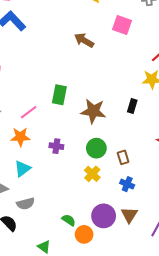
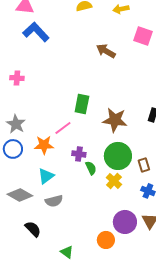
pink line: (29, 112) -> (63, 128), moved
green circle: (96, 148) -> (118, 156), size x1.4
gray semicircle: (26, 204) -> (54, 201), moved
green semicircle: (69, 220) -> (91, 168), moved, turned 32

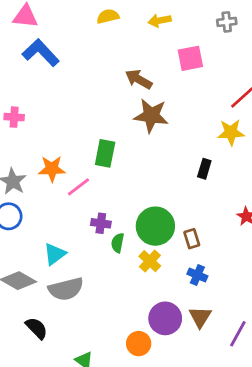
pink square: (143, 36) -> (190, 58), turned -30
brown star: (115, 120) -> (151, 116), moved
orange star: (44, 145) -> (52, 169), moved
green semicircle: (91, 168) -> (118, 243), turned -144
gray semicircle: (54, 201) -> (66, 289), size x1.4

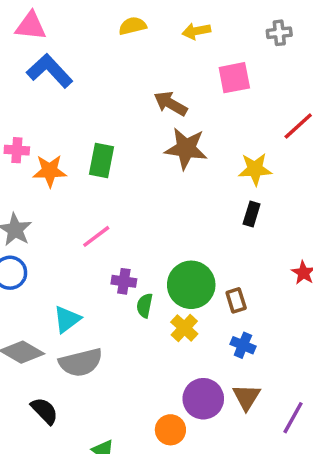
yellow star: (231, 132) -> (255, 169), moved
green rectangle: (105, 153) -> (101, 161), moved
orange star: (52, 169) -> (50, 171), moved

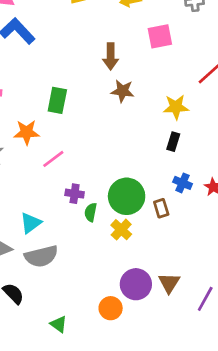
brown arrow: (170, 104) -> (111, 56), turned -120
brown star: (186, 148) -> (123, 91), size x0.7
orange star: (50, 171) -> (27, 132), moved
blue cross: (243, 345) -> (183, 183), moved

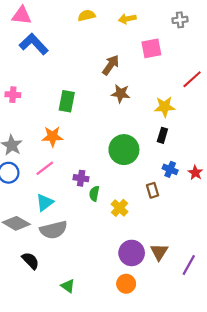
brown arrow: (111, 56) -> (111, 65), turned -145
orange star: (27, 132) -> (52, 136), moved
pink line: (53, 159) -> (45, 168), moved
green circle: (127, 196) -> (124, 150), moved
orange circle: (111, 308) -> (126, 284), moved

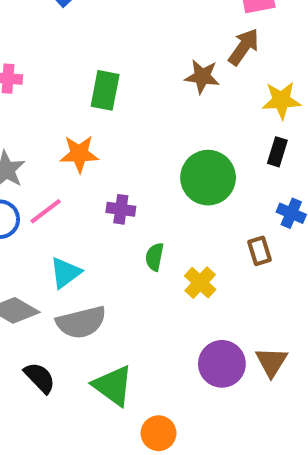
brown arrow: (111, 65) -> (244, 47), moved
pink line: (45, 168) -> (46, 211), moved
purple cross: (81, 178) -> (121, 209), moved
orange circle: (126, 284) -> (159, 433), moved
green triangle: (68, 286) -> (113, 386), moved, size x1.6

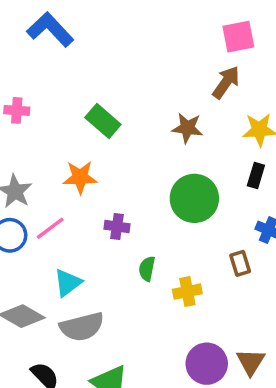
brown star: (202, 77) -> (187, 128), moved
green rectangle: (105, 90) -> (103, 121), turned -60
yellow cross: (200, 283) -> (187, 292), turned 36

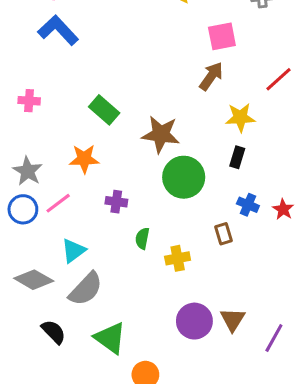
brown star: (187, 128) -> (161, 134), moved, size x1.4
gray semicircle: (82, 327) -> (86, 289), turned -33

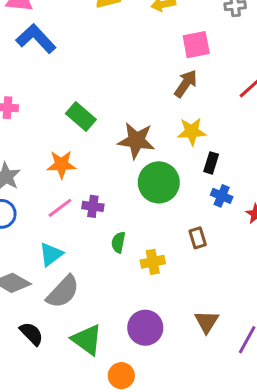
yellow star: (240, 117) -> (192, 132), moved
pink line: (58, 203) -> (60, 208), moved
blue cross: (248, 205) -> (222, 196), moved
purple circle: (194, 321) -> (145, 328), moved

